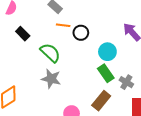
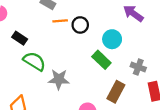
green semicircle: (50, 53) -> (34, 61), moved
green rectangle: (106, 73) -> (101, 60), moved

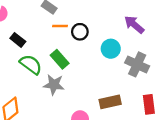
green rectangle: (101, 60) -> (60, 59), moved
gray cross: (138, 67) -> (137, 64), moved, size x1.5
brown rectangle: (116, 92) -> (110, 102), turned 45

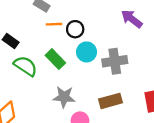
cyan circle: (111, 49) -> (87, 52), moved
gray cross: (137, 64) -> (115, 61), moved, turned -30
gray star: (54, 85) -> (64, 97), moved

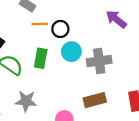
green rectangle: (55, 59) -> (41, 58), turned 54
gray star: (64, 97) -> (26, 101), moved

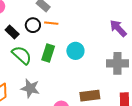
black circle: (60, 29) -> (33, 25), moved
gray cross: (99, 61) -> (117, 63), moved

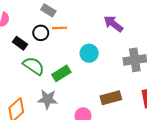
purple arrow: (118, 28) -> (113, 24), moved
green rectangle: (48, 53) -> (61, 73), moved, turned 48

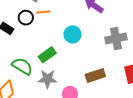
green semicircle: (34, 66) -> (22, 66), moved
gray star: (48, 99) -> (47, 79), moved

